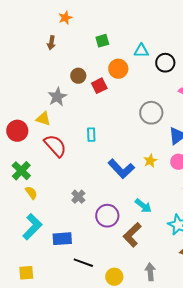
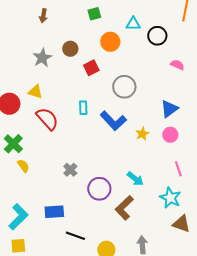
red square: (99, 86) -> (91, 68), moved
gray star: (57, 97) -> (42, 58), moved
gray circle: (151, 113) -> (124, 87), moved
blue L-shape: (121, 169) -> (113, 121), moved
cyan L-shape: (32, 227) -> (18, 217), moved

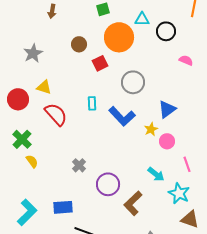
orange circle: (110, 42) -> (119, 37), size x1.5
gray star: (42, 58) -> (33, 53), moved
blue triangle: (169, 109) -> (167, 109), moved
pink circle: (170, 135) -> (167, 141), moved
cyan arrow: (135, 179) -> (156, 174), moved

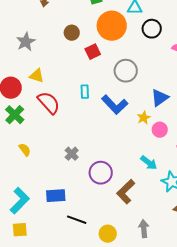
black circle: (166, 31) -> (152, 29), moved
green cross: (22, 139) -> (15, 115), moved

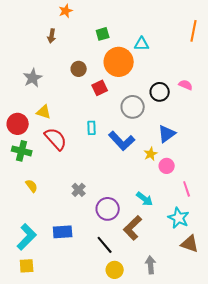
black circle: (152, 29) -> (160, 92), moved
green cross: (15, 115) -> (22, 151), turned -30
cyan arrow: (149, 163) -> (145, 199), moved
black line: (77, 220) -> (105, 245), moved, turned 30

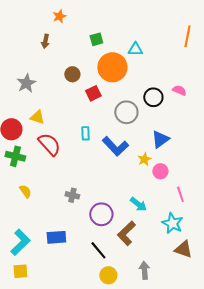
gray cross: (79, 190) -> (72, 195), turned -32

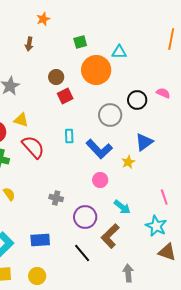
red square: (93, 93) -> (65, 96), moved
pink circle: (160, 171) -> (100, 180), moved
yellow circle: (108, 275) -> (37, 276), moved

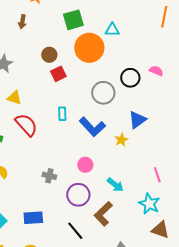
green square: (80, 42) -> (73, 20), size x1.5
pink circle: (100, 180) -> (85, 165), moved

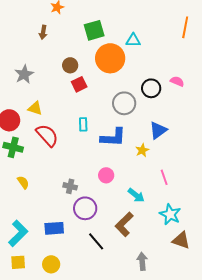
blue L-shape: (92, 127) -> (113, 137), turned -44
pink line: (157, 175) -> (164, 177), moved
purple circle: (78, 195) -> (85, 208), moved

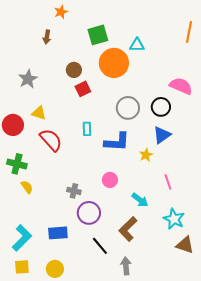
pink semicircle: (177, 81) -> (181, 86), size x1.6
black circle: (151, 88) -> (161, 107), moved
green cross: (13, 147) -> (17, 164), moved
gray arrow: (142, 261) -> (126, 266), moved

